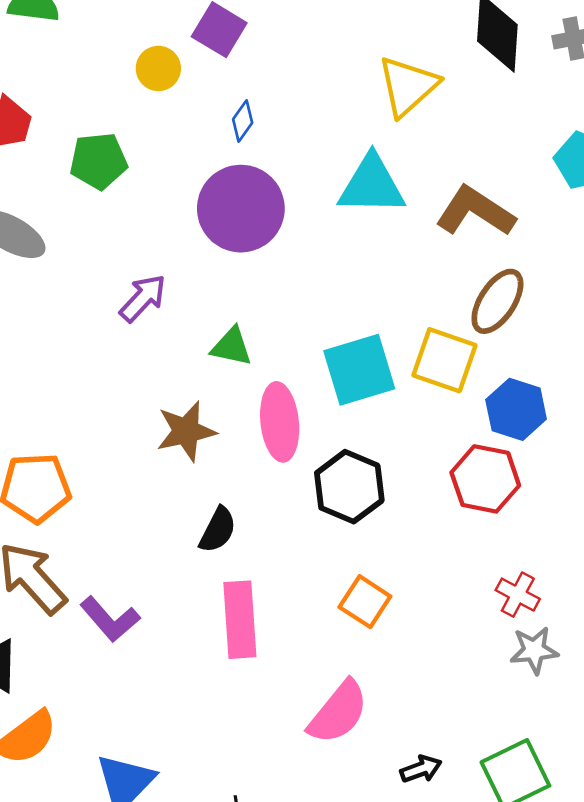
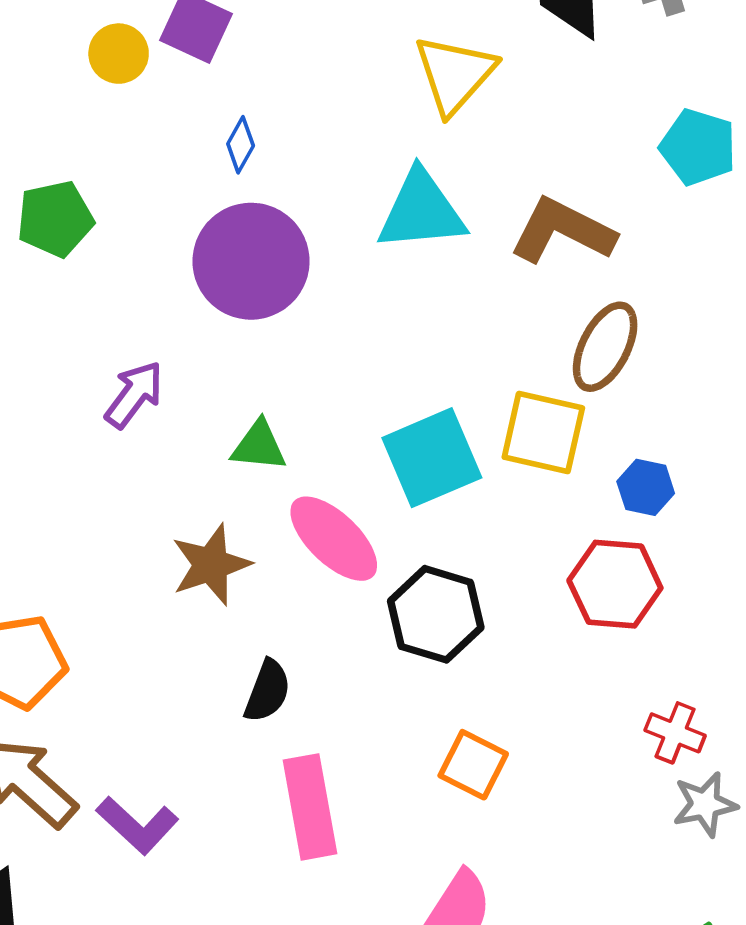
yellow circle: (158, 68) -> (119, 54), moved
blue hexagon: (516, 409) -> (646, 487), size x0.7
pink ellipse: (280, 422) -> (334, 539), turned -34

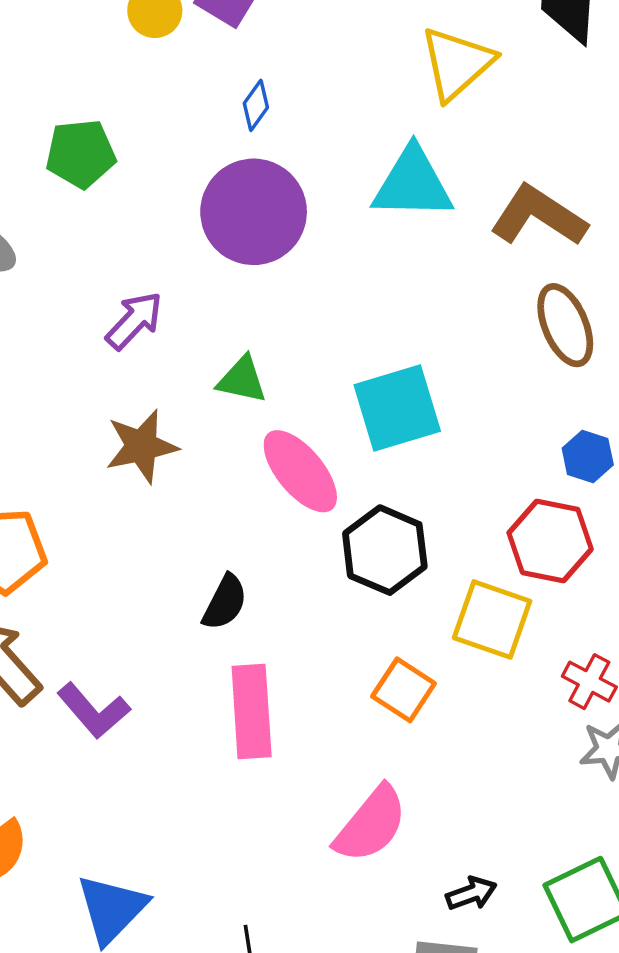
brown ellipse: (605, 347) -> (565, 325), turned -56
yellow square: (543, 433) -> (492, 619), moved
brown star: (211, 565) -> (142, 446), moved

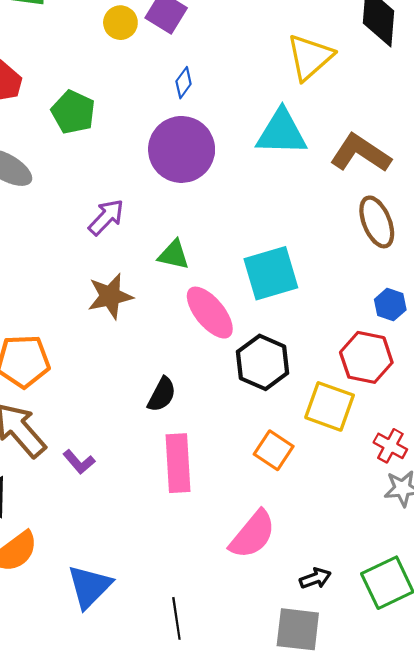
green pentagon: (81, 154) -> (73, 112), turned 30
purple L-shape: (94, 711) -> (79, 462), size x0.7

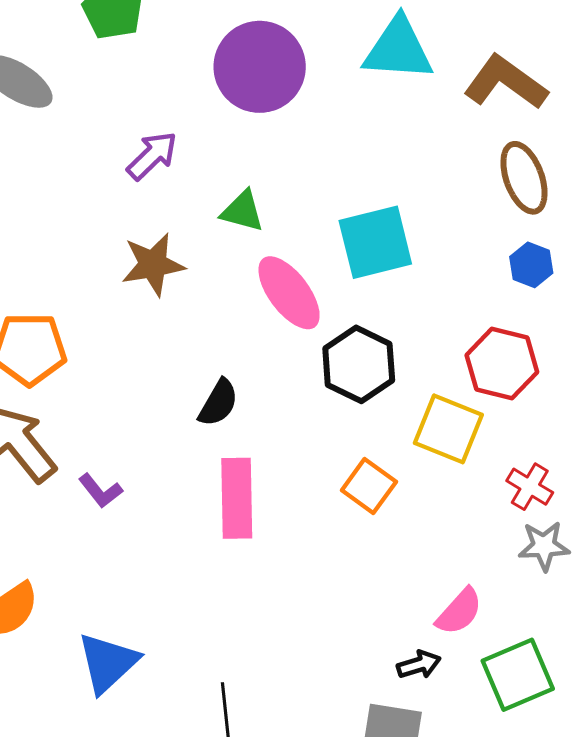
blue hexagon: (390, 305) -> (531, 265), moved
pink semicircle: (253, 535) -> (459, 612), moved, size x0.7

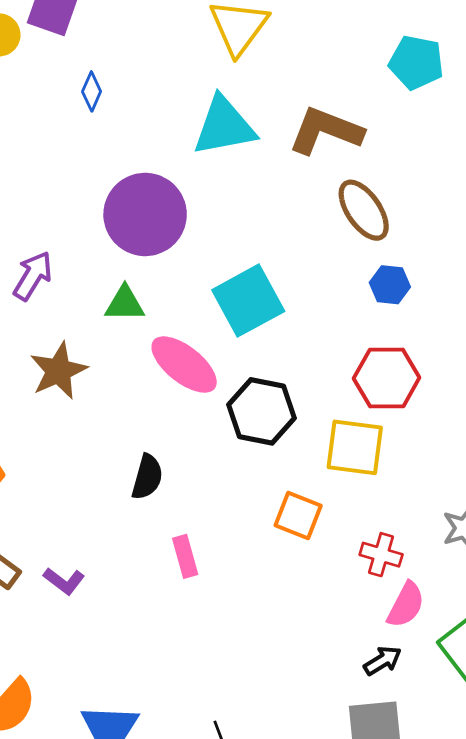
purple circle: (260, 67) -> (145, 214), moved
red cross: (530, 487) -> (381, 555), moved
pink rectangle: (237, 498) -> (185, 556), size x0.6

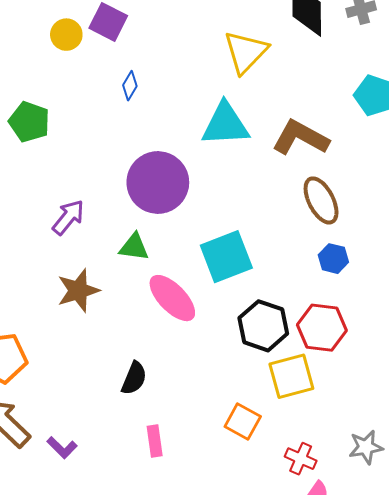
black hexagon: (261, 411) -> (263, 326), moved
yellow square: (355, 447) -> (291, 376), turned -30

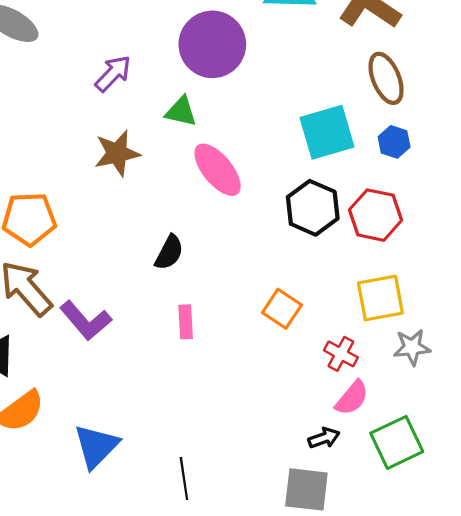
cyan square: (226, 257) -> (327, 132), moved
yellow square: (291, 376) -> (380, 298), moved
purple L-shape: (62, 448) -> (86, 320), size x1.6

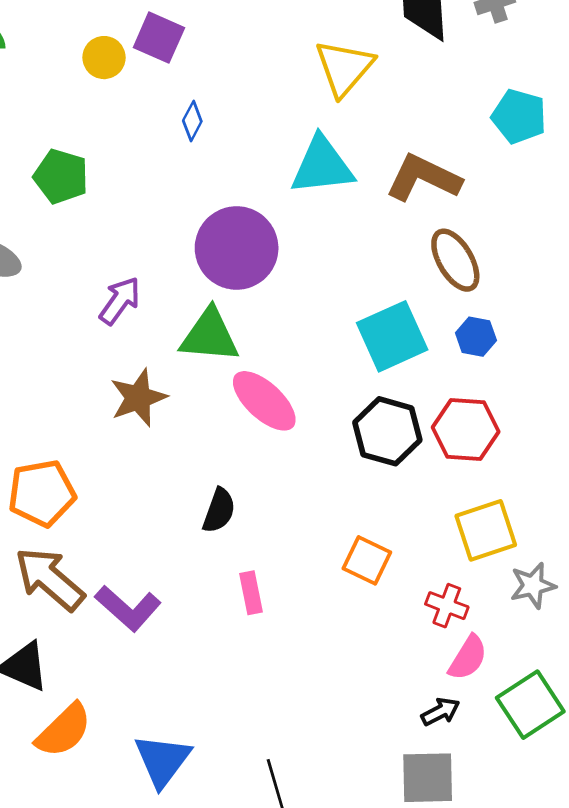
green triangle: (181, 112) -> (210, 336), size x1.5

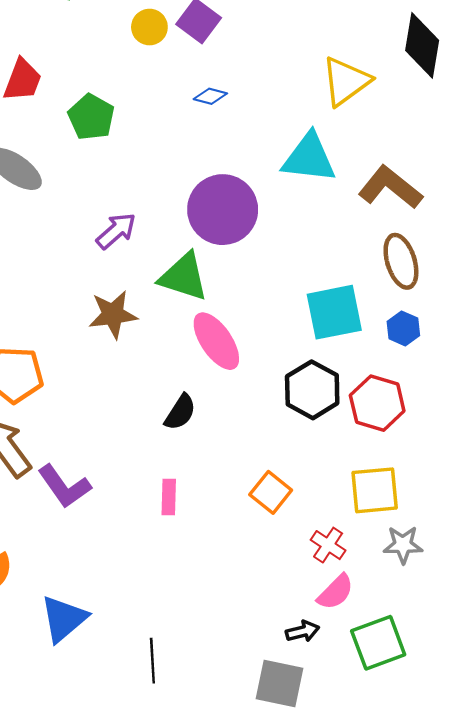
blue diamond: (192, 121) -> (210, 96), turned 64
black semicircle: (219, 510) -> (180, 412), moved

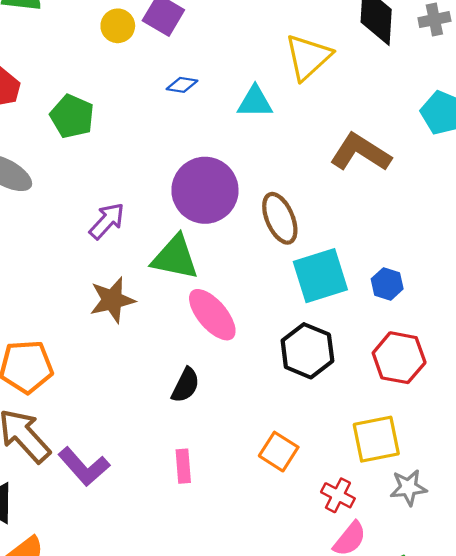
cyan triangle: (309, 158) -> (255, 102), moved, size x0.7
brown ellipse: (401, 261) -> (280, 218), moved
red hexagon: (377, 403) -> (399, 358), moved

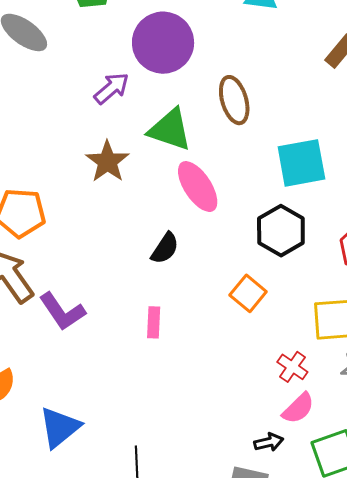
purple circle: (205, 190) -> (163, 43), moved
brown ellipse: (280, 218) -> (234, 100), moved
brown star: (112, 300) -> (107, 162), turned -30
orange square: (279, 452) -> (248, 293), moved

